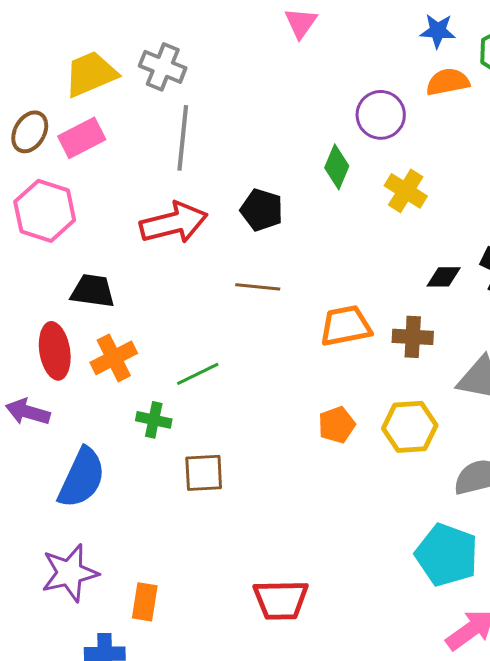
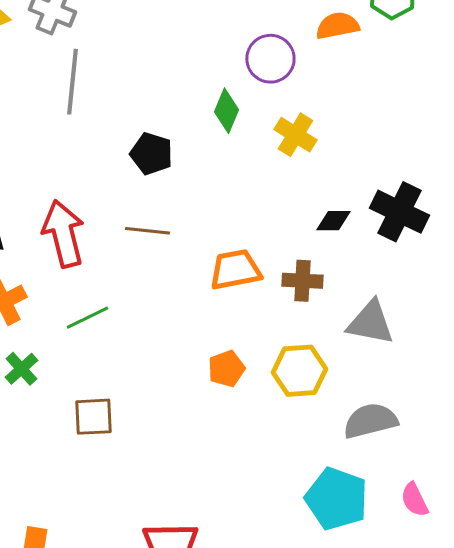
red arrow: (174, 223) -> (63, 234), moved, turned -90
green cross: (154, 420) -> (21, 369), moved, turned 36

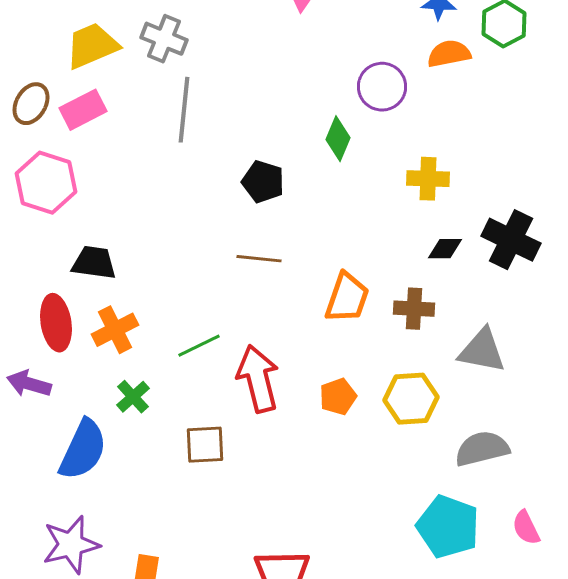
yellow cross: (295, 135) -> (428, 179), moved, turned -30
red arrow: (63, 234) -> (258, 379), moved
orange trapezoid: (235, 270) -> (347, 298), turned 120

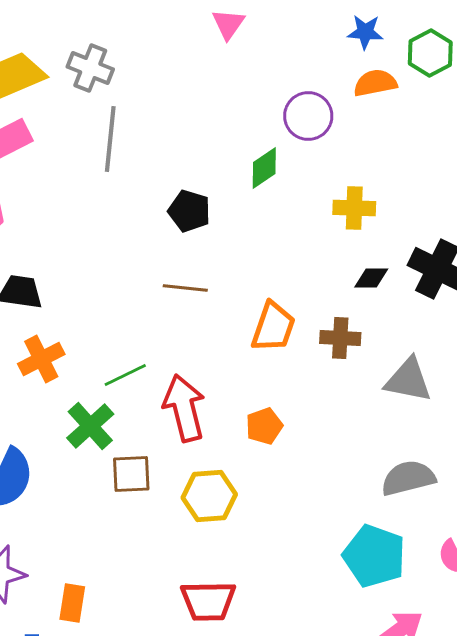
green diamond: (338, 139) -> (264, 168), turned 33
green cross: (133, 397) -> (90, 426), moved, size x1.4
yellow hexagon: (411, 399) -> (209, 496), moved

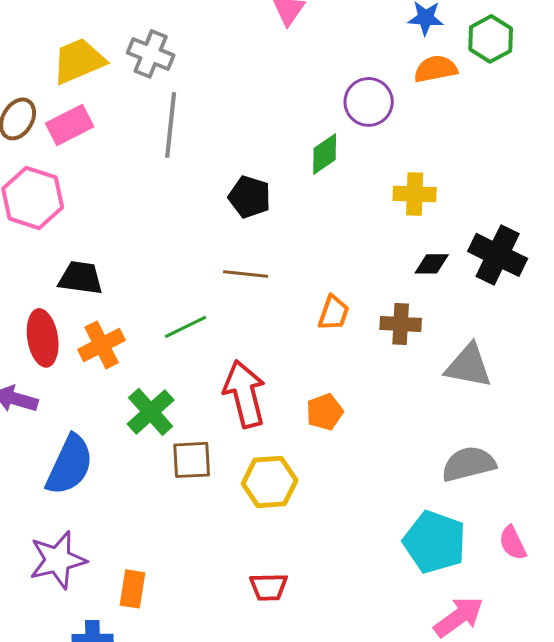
orange trapezoid: (273, 327) -> (334, 313), size x0.7
green line: (125, 375) -> (186, 327), moved
red trapezoid: (208, 601) -> (269, 587), size x0.7

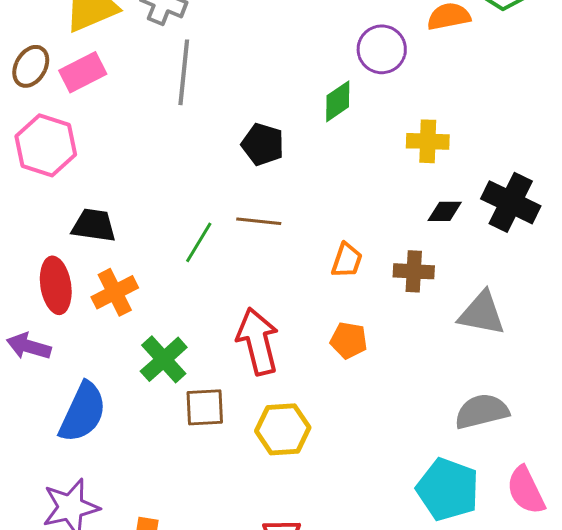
green line: (186, 327) -> (199, 242), moved, turned -33
orange pentagon: (325, 412) -> (349, 340), moved, turned 30
pink semicircle: (513, 543) -> (526, 490), size x1.4

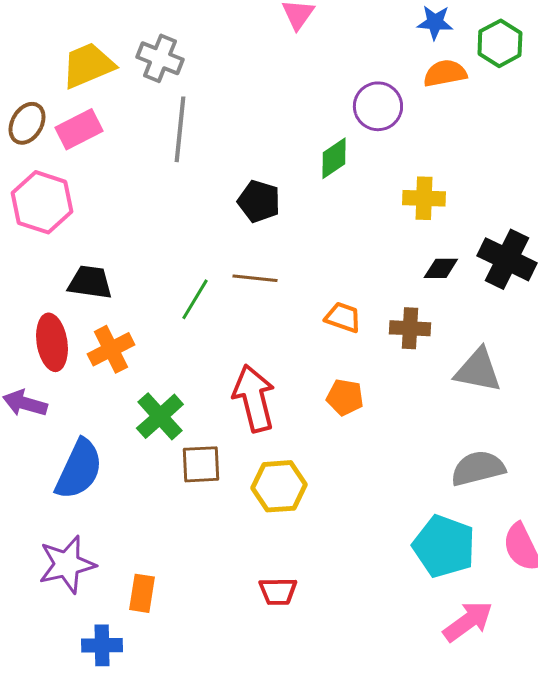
orange trapezoid: (347, 260) -> (343, 317), turned -90

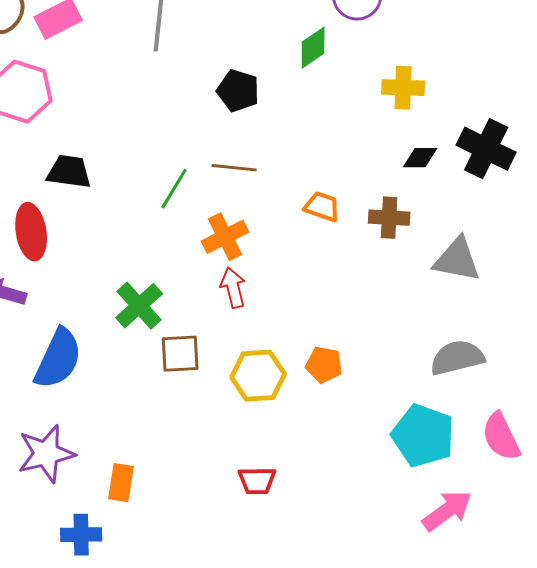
orange cross: (111, 349) -> (225, 237), moved
orange pentagon: (345, 397) -> (324, 365), moved
red arrow: (254, 398) -> (233, 288), size x0.6

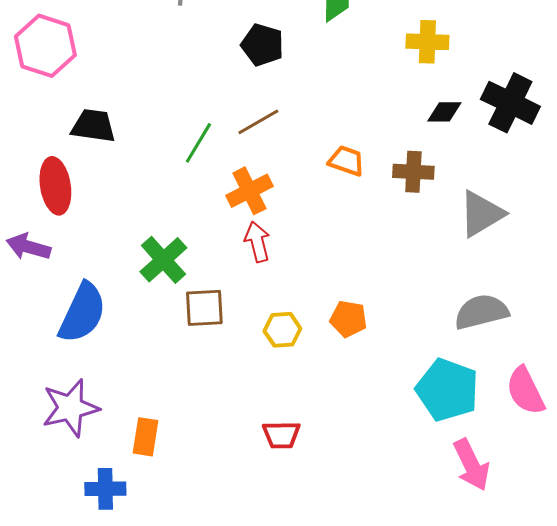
brown line: (234, 168) -> (258, 122), turned -36
gray triangle: (457, 260) -> (481, 214), turned -42
yellow hexagon: (258, 376) -> (282, 330), size x0.7
pink arrow: (447, 511) -> (471, 465), turned 100

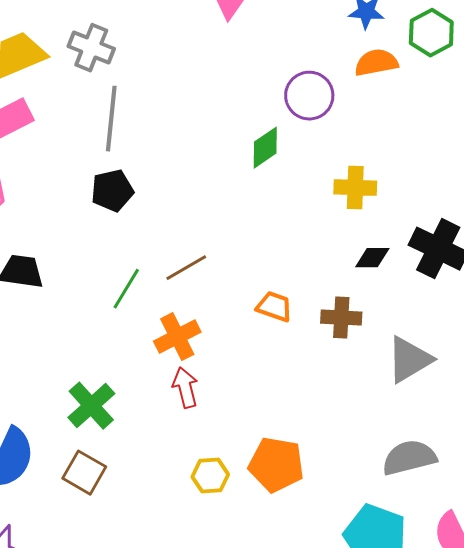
black pentagon: (262, 45) -> (112, 191), moved, turned -30
brown square: (204, 308) -> (84, 473), moved, turned 33
orange pentagon: (348, 319) -> (276, 465), size x1.5

